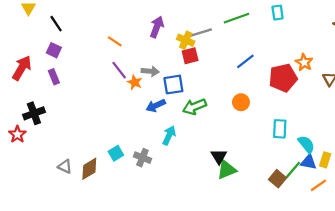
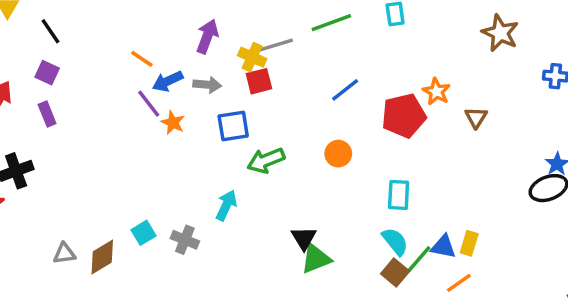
gray arrow: (150, 71) -> (207, 85), moved
blue arrow: (156, 106) -> (168, 81), moved
cyan semicircle: (306, 144) -> (395, 241), moved
gray triangle: (65, 166) -> (64, 254), turned -32

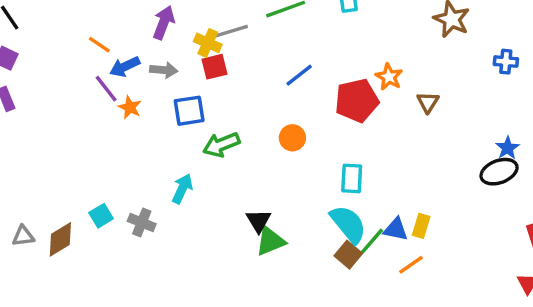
cyan semicircle: (395, 241) -> (348, 224), size x1.4

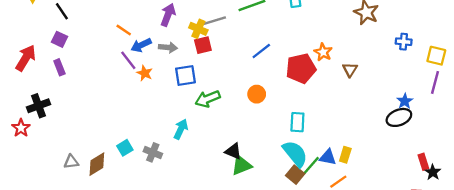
black triangle: (259, 221) -> (233, 151), turned -36

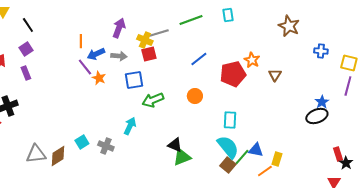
orange line: (124, 30) -> (81, 41), turned 56
purple square: (59, 39) -> (26, 49), turned 32
yellow rectangle: (345, 155) -> (277, 159), moved
gray triangle: (71, 162) -> (36, 154), size x1.5

